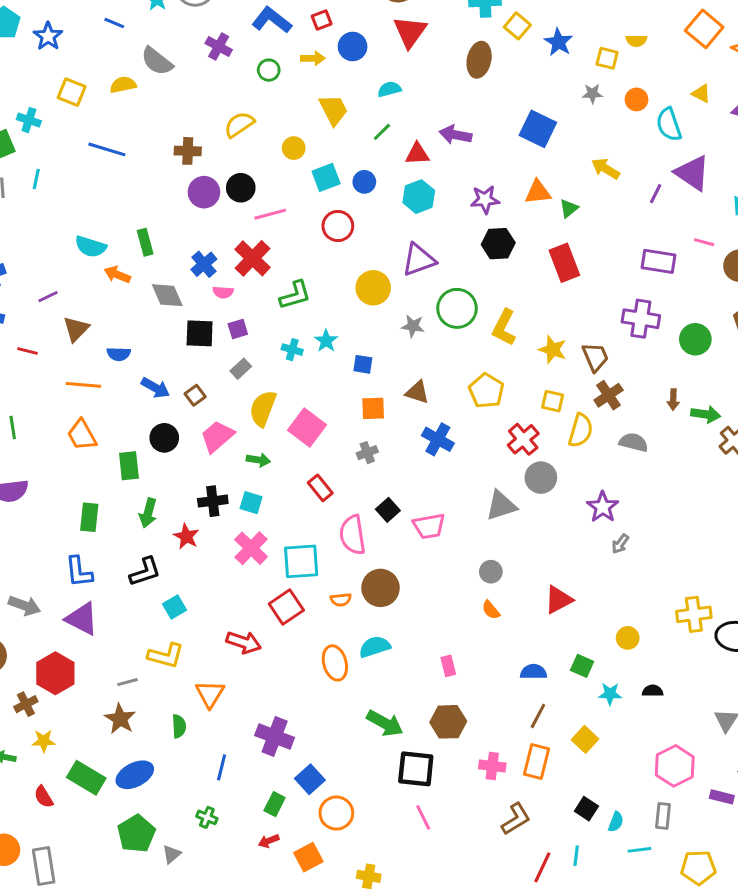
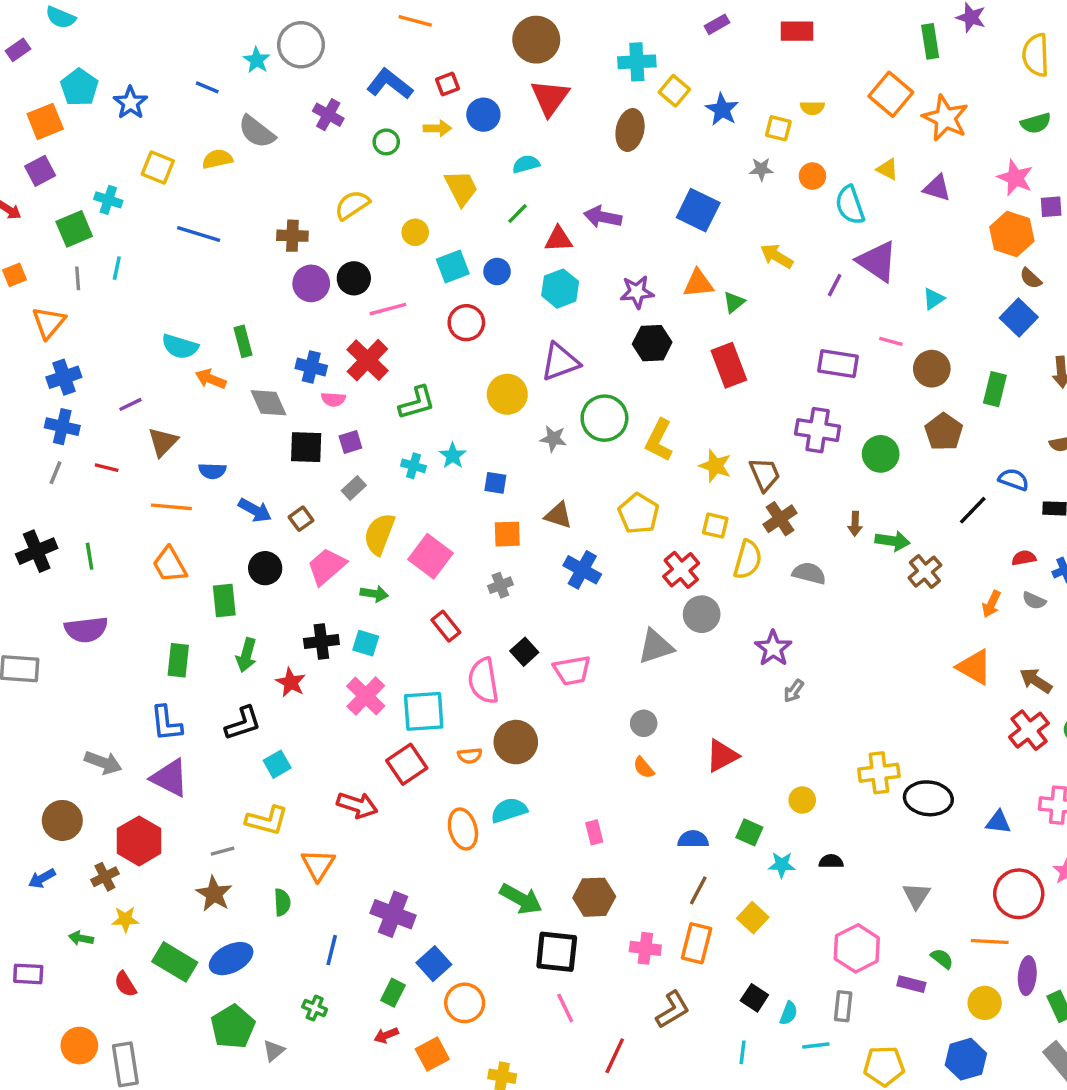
blue cross: (204, 264) -> (311, 367), turned -35
red line: (542, 867) -> (615, 1056), moved

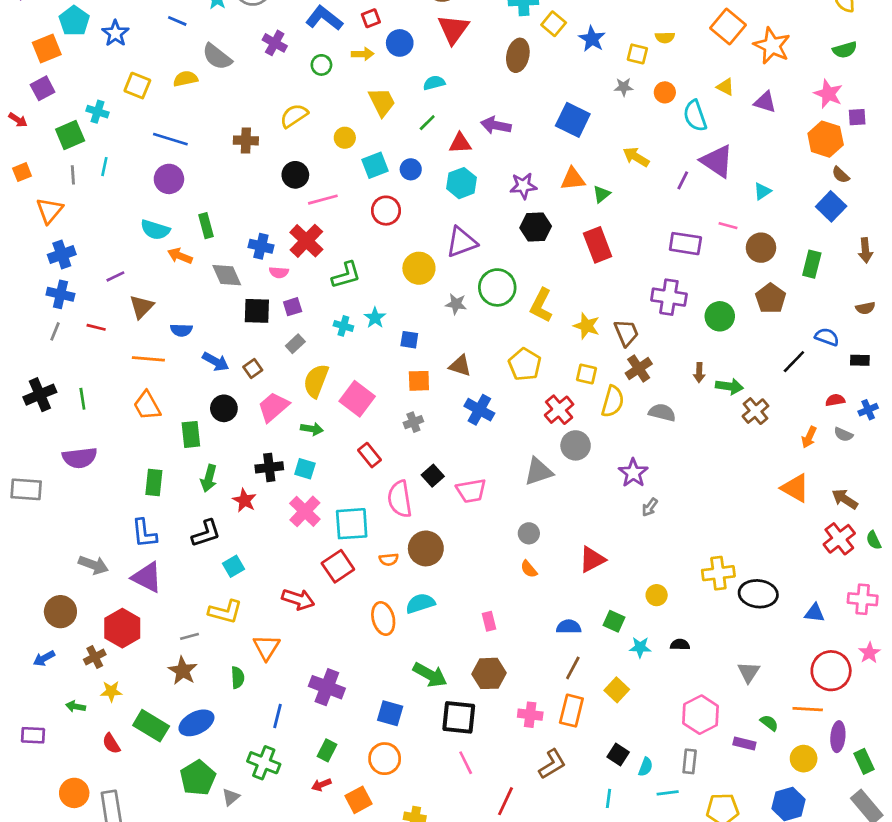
purple circle: (311, 283) -> (169, 179), moved
blue square: (434, 964) -> (390, 713), moved, turned -32
green cross: (315, 1008) -> (264, 763), size x1.6

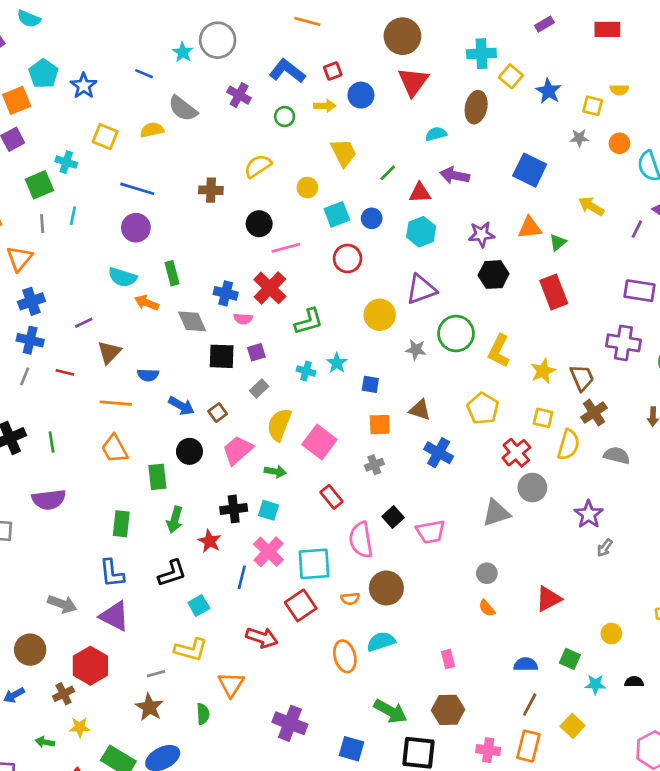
cyan semicircle: (434, 83) -> (436, 134), moved
yellow star: (587, 326) -> (543, 371), turned 30
blue line: (277, 716) -> (242, 577), moved

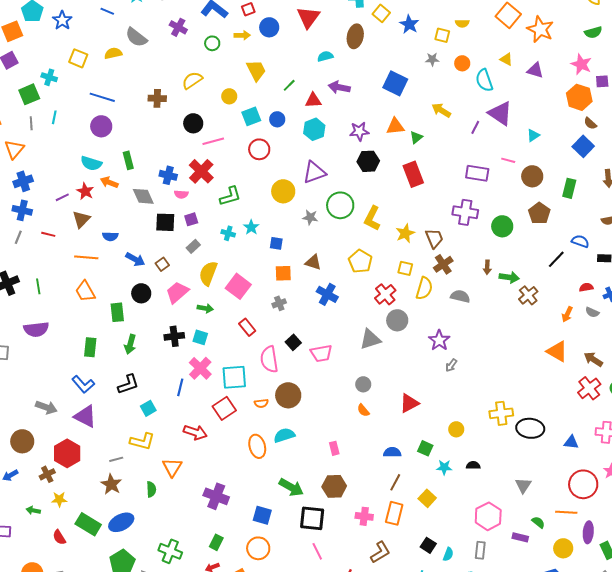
red star: (210, 541) -> (85, 191), moved
blue L-shape: (112, 573) -> (83, 384), turned -35

